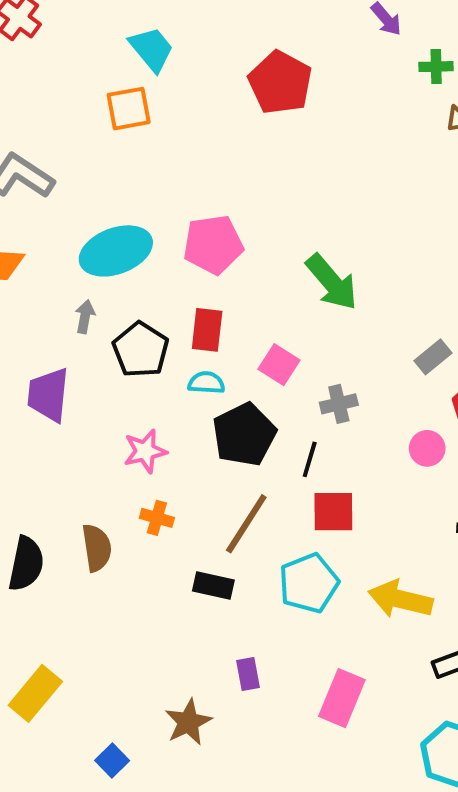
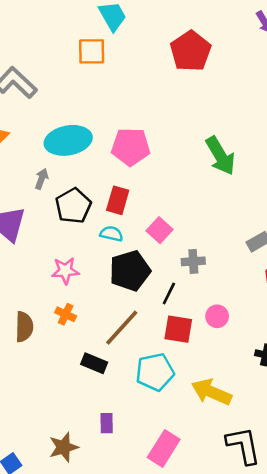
green arrow: (332, 282) -> (220, 156), moved
pink circle: (427, 448) -> (217, 316), moved

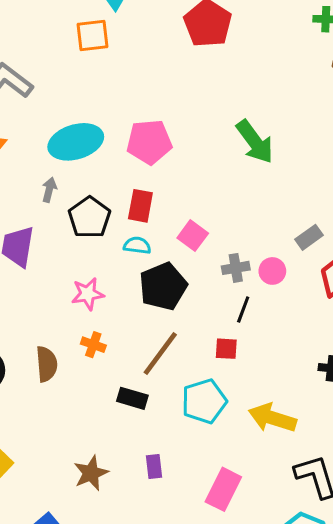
black line: (169, 293) -> (243, 310), moved
pink circle: (217, 316) -> (272, 271), moved
red square: (178, 329) -> (226, 349), size x0.7
brown star: (64, 447) -> (91, 473), moved

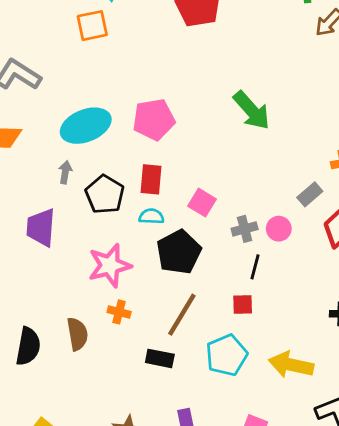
pink star: (88, 294) -> (110, 265), size x1.4

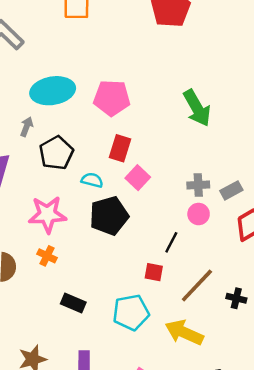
red rectangle: (151, 179) -> (120, 148), moved
gray cross: (245, 229) -> (198, 185), moved
brown line: (182, 315) -> (197, 285), moved

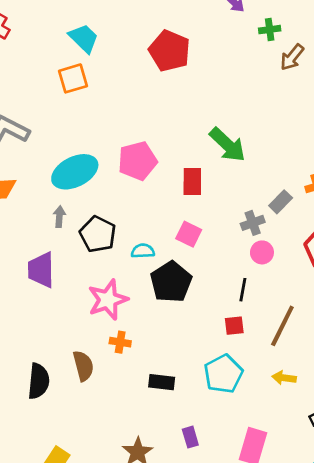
red rectangle: (120, 148) -> (192, 182), moved
gray rectangle: (231, 190) -> (281, 202), moved
yellow arrow: (184, 332) -> (284, 378), size x0.6

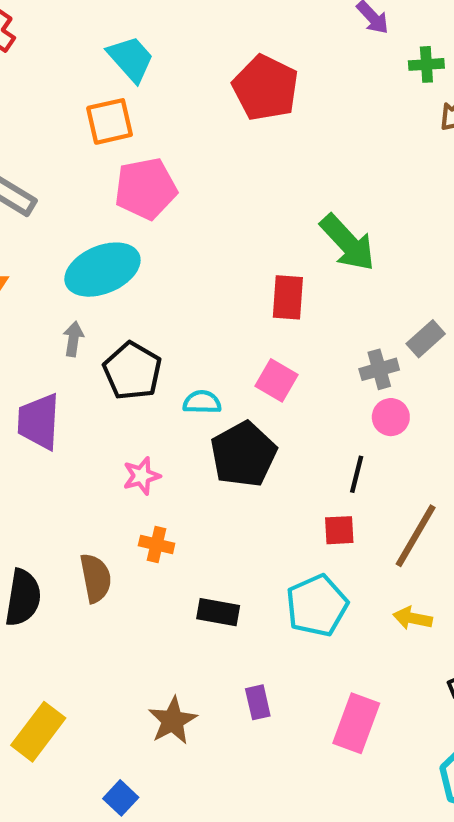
pink pentagon: (137, 161) -> (146, 189), moved
pink star: (108, 300) -> (142, 476), size x0.6

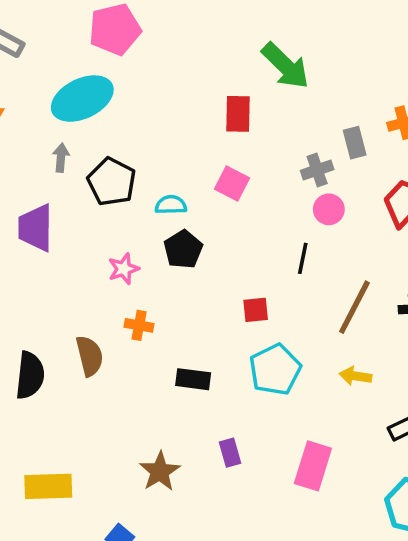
gray rectangle: (426, 339) -> (355, 143), turned -60
black pentagon: (243, 454) -> (183, 249), moved, size x0.7
red square: (339, 530) -> (256, 310), moved
yellow rectangle: (38, 732) -> (48, 486), turned 54

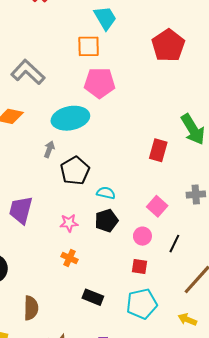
pink square: (232, 184) -> (157, 206), moved
pink circle: (329, 209) -> (142, 236), moved
purple trapezoid: (36, 228) -> (21, 210), moved
brown semicircle: (90, 356) -> (31, 308), moved

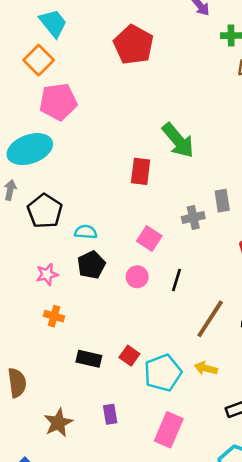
orange square: (89, 46) -> (39, 60), turned -35
red square: (139, 266) -> (129, 356), moved, turned 35
cyan pentagon: (142, 304) -> (163, 373), moved

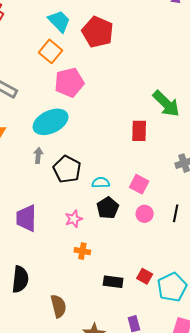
red pentagon: (133, 45) -> (98, 32), moved
pink square: (149, 239) -> (139, 184), moved

